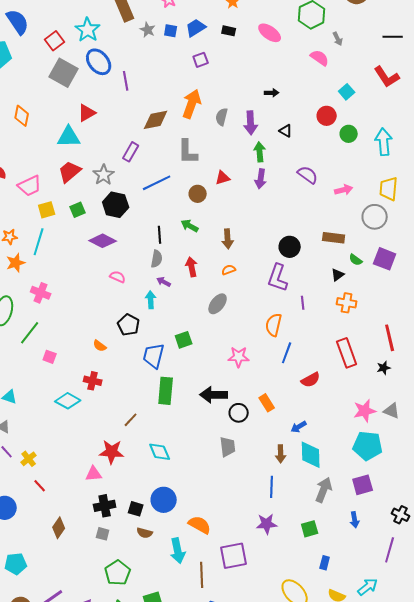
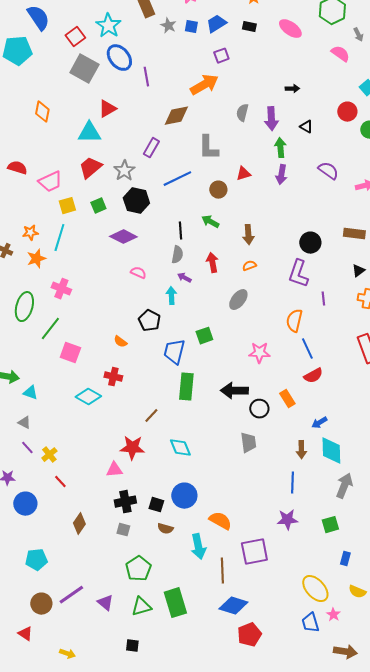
orange arrow: (192, 104) -> (204, 85), moved, turned 40
blue line: (287, 353) -> (307, 349), turned -45
pink square: (50, 357) -> (70, 353), size x1.5
red semicircle: (311, 380) -> (313, 376), moved

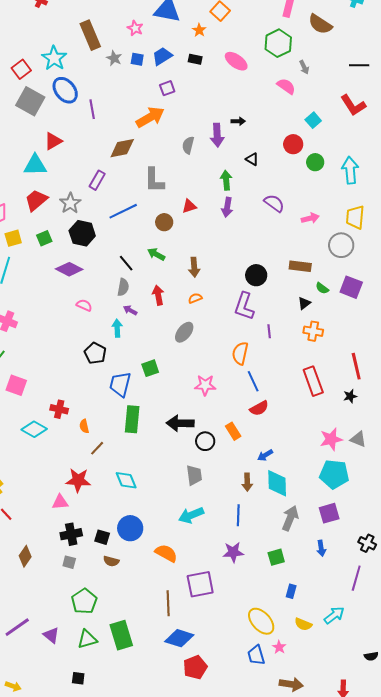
purple arrow: (271, 119) -> (217, 135), moved
black line: (180, 231) -> (126, 263), turned -36
orange semicircle: (120, 342) -> (84, 426), moved, turned 40
cyan arrow: (198, 547) -> (191, 515), moved, turned 80

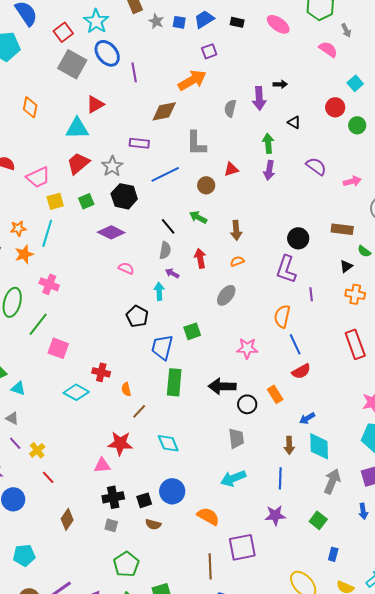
purple rectangle: (97, 180) -> (139, 143), turned 66
black square: (102, 537) -> (144, 500), turned -35
green square: (276, 557) -> (318, 520), turned -36

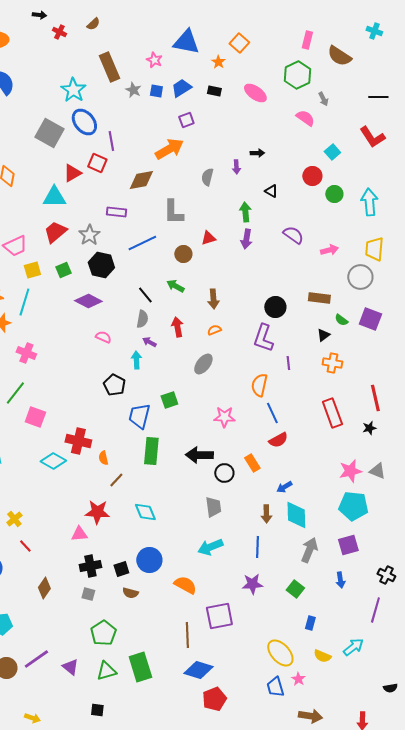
red square: (63, 32) -> (97, 163), moved, turned -30
purple arrow: (259, 98) -> (236, 167), size x0.6
red cross: (101, 372) -> (78, 441), size x1.4

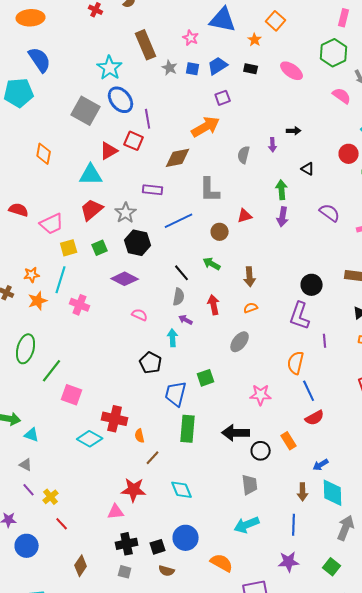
pink cross: (26, 353) -> (80, 305), moved

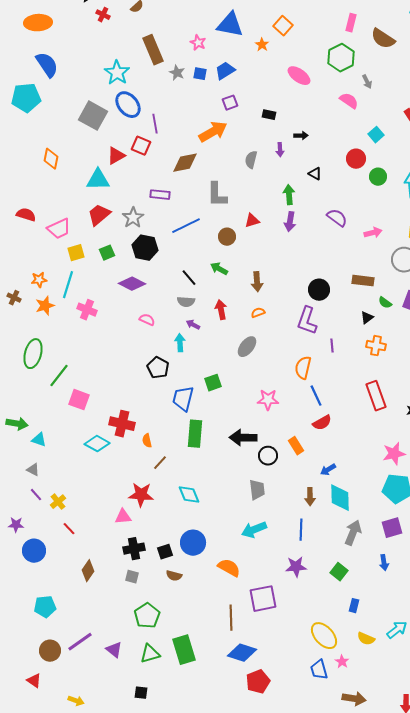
black rectangle: (251, 69) -> (269, 115), moved
gray semicircle: (179, 297) -> (186, 302), turned 84

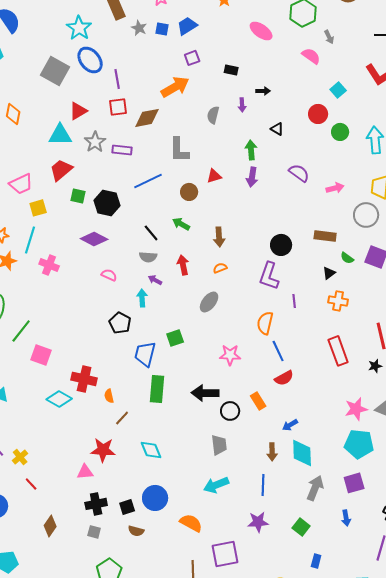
red square: (141, 146) -> (118, 107), moved, turned -30
gray star: (133, 218) -> (95, 142), moved
green square: (107, 253) -> (78, 196), moved, turned 35

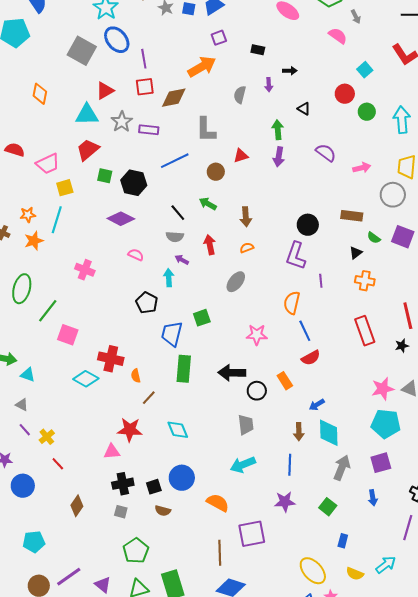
pink cross: (49, 265) -> (85, 270), moved

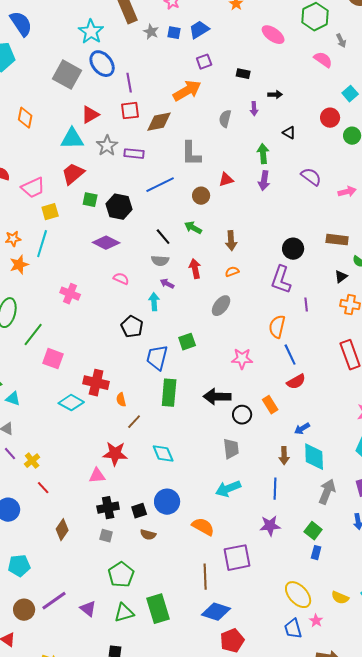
blue rectangle: (343, 541) -> (316, 553), moved

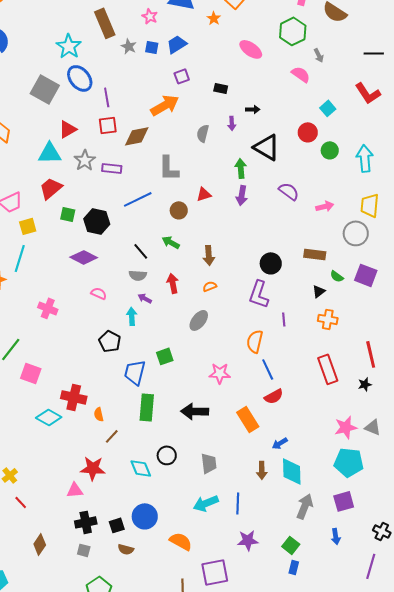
black triangle: (289, 133) -> (267, 147), size x2.0
orange rectangle: (270, 405) -> (248, 419), size x1.4
black circle: (242, 415) -> (167, 455), moved
blue line: (275, 489) -> (238, 503), moved

